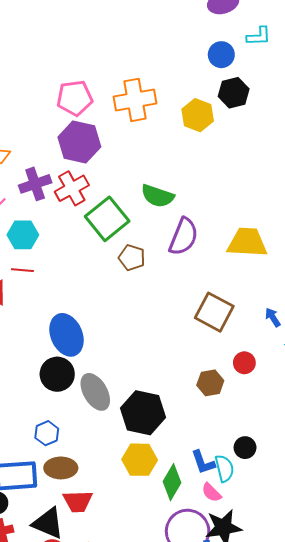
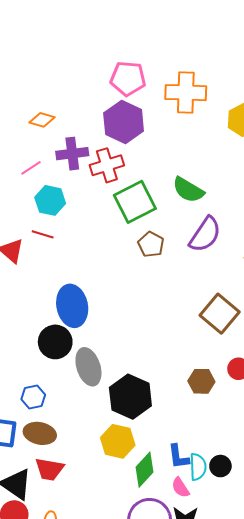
black circle: (245, 448) -> (220, 466), moved

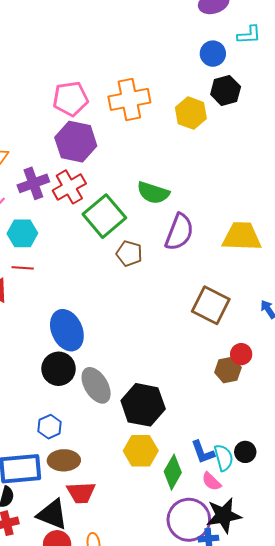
brown hexagon: (201, 381) -> (228, 370), moved

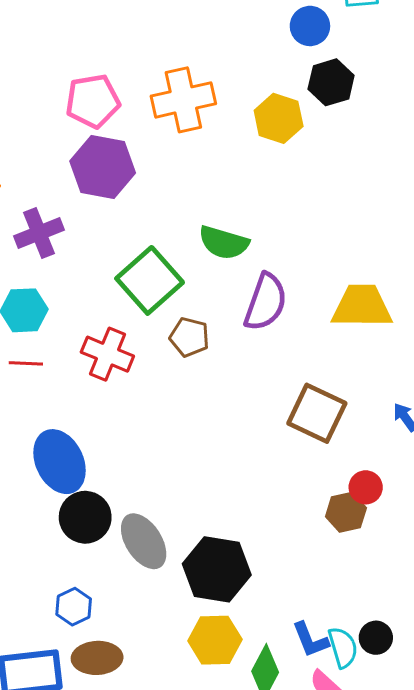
red cross: (69, 187) -> (107, 354), moved, turned -36
blue ellipse: (67, 330) -> (60, 462), moved

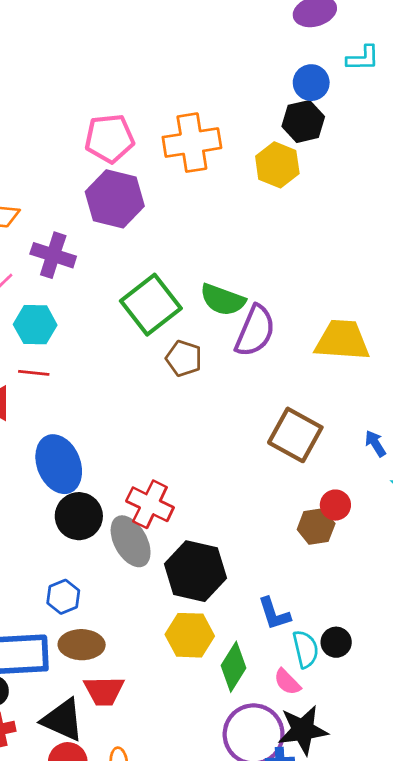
black hexagon: (331, 82) -> (303, 121), moved
purple cross: (39, 233) -> (53, 255), turned 36
green semicircle: (224, 243) -> (223, 300), moved
red cross: (107, 354) -> (150, 504), moved
blue L-shape: (310, 640) -> (274, 614), moved

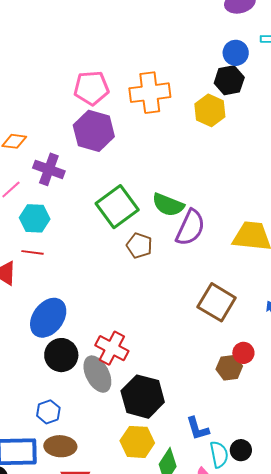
blue ellipse: (59, 464) -> (48, 318), turned 57

